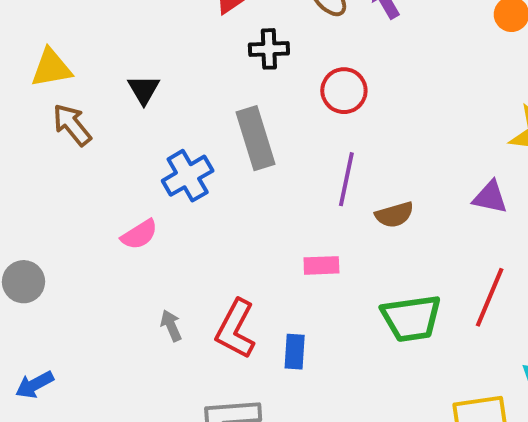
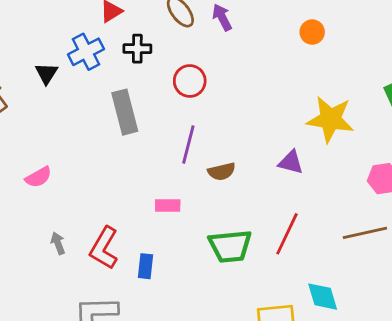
blue cross: (188, 176) -> (86, 52), moved

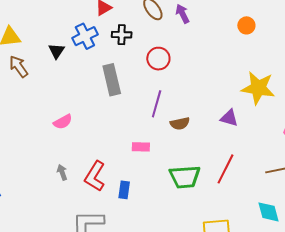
pink semicircle: (38, 177) -> (63, 122), moved
cyan diamond: (323, 297) -> (268, 212), moved

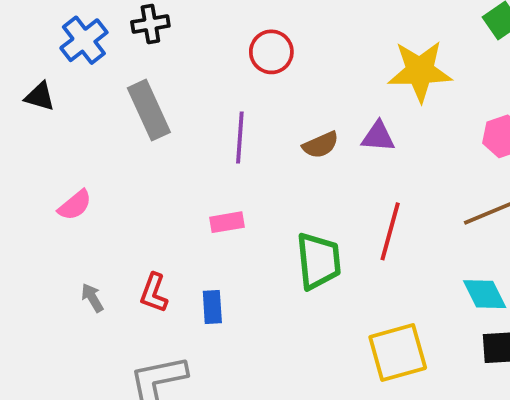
black triangle: (56, 51) -> (40, 96), moved, turned -36
red circle: (158, 59) -> (271, 52), moved
brown semicircle: (180, 124) -> (321, 145), moved
red L-shape: (95, 176) -> (154, 293), size x0.7
green trapezoid: (185, 177) -> (319, 261), turned -80

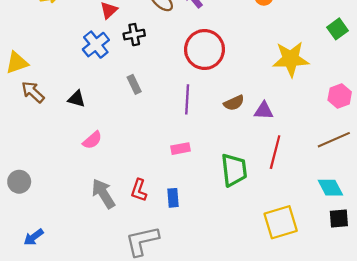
red circle: (271, 52) -> (205, 49), size x1.6
black triangle: (40, 96) -> (77, 99), moved
gray rectangle: (149, 110) -> (134, 84), size x0.6
purple triangle: (378, 137) -> (264, 111), moved
gray arrow: (92, 298) -> (103, 194), size x1.8

